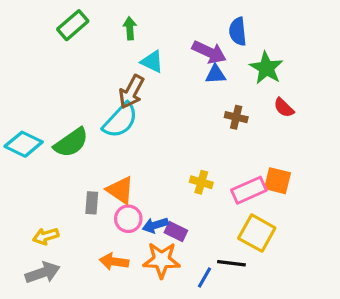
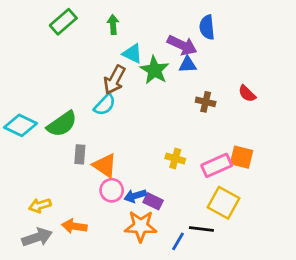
green star: (266, 68) -> (154, 70), moved
cyan semicircle: (120, 120) -> (105, 105), size x0.7
gray rectangle: (92, 203) -> (80, 154), moved
orange arrow: (114, 262) -> (74, 226), moved

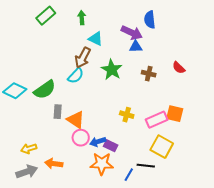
green star: (154, 70) -> (112, 70), moved

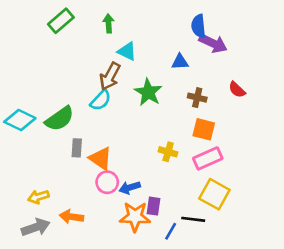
purple arrow: (132, 33) -> (213, 43), moved
orange square: (175, 114) -> (204, 129), moved
purple rectangle: (111, 146) -> (154, 206), moved, turned 72

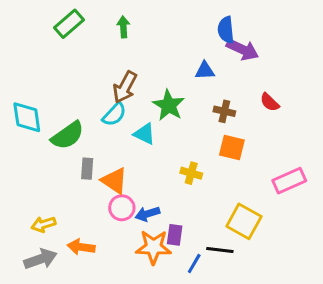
cyan triangle: (127, 51) -> (144, 134), moved
cyan diamond: (20, 120) -> (27, 117), moved, turned 56
pink rectangle: (208, 158) -> (289, 181), moved

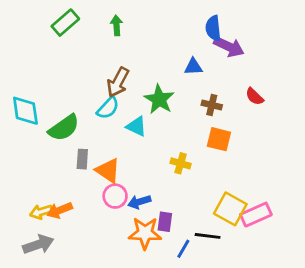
pink rectangle: (289, 181) -> (256, 215), moved
orange arrow: (81, 247) -> (60, 210), moved, turned -30

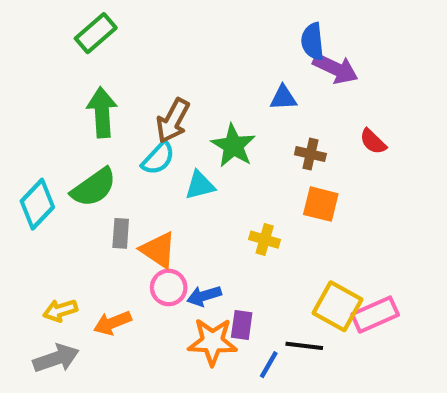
green arrow: (117, 25) -> (102, 112), moved, size x1.6
cyan diamond: (25, 111) -> (37, 204), moved, turned 52
cyan triangle: (136, 126) -> (200, 185), turned -40
orange arrow: (60, 210) -> (112, 323), moved

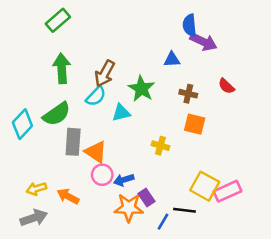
gray rectangle: (121, 233) -> (73, 142), size x1.5
orange arrow: (112, 323) -> (68, 196), turned 50
purple rectangle: (242, 325) -> (147, 198), turned -42

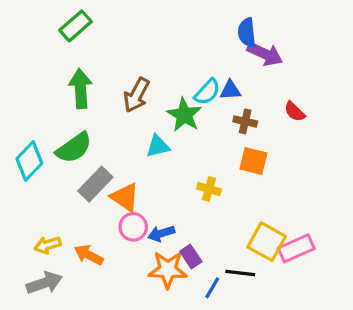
blue triangle: (172, 60) -> (230, 90), moved
cyan semicircle: (96, 96) -> (207, 92), moved
gray rectangle: (73, 142) -> (95, 184), turned 40

